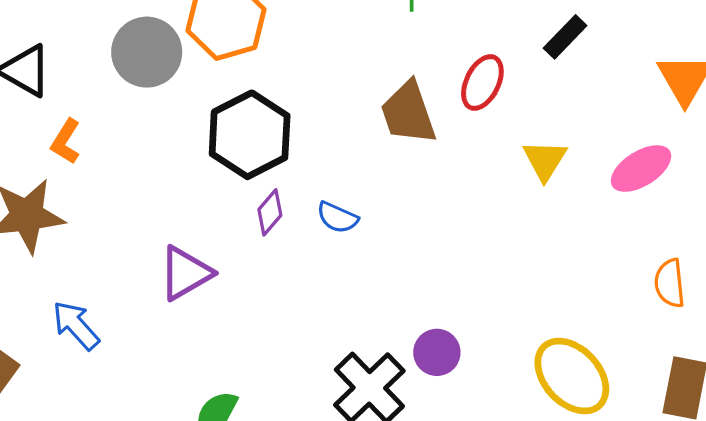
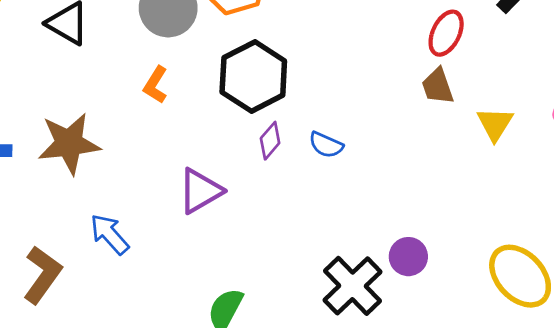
brown trapezoid: (408, 113) -> (438, 86), moved, size x0.7
orange L-shape: (66, 142) -> (156, 85), moved
yellow triangle: (545, 160) -> (495, 124), moved

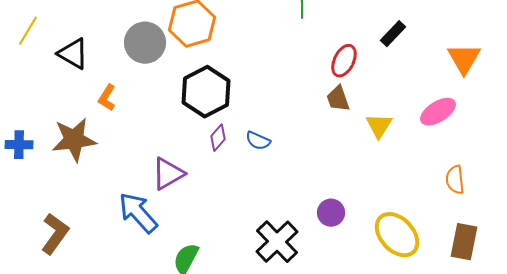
orange L-shape: (156, 85) -> (107, 98), moved
blue arrow: (109, 234) -> (138, 213), moved, size x1.4
purple circle: (408, 257) -> (331, 213), moved

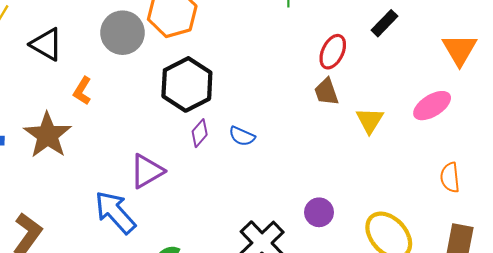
brown star: (74, 140) -> (47, 135), turned -30

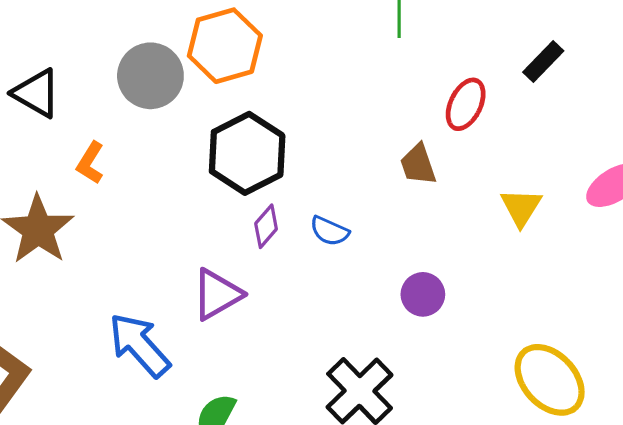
brown trapezoid: (326, 92) -> (418, 164), moved
purple triangle: (147, 171) -> (217, 294), moved
purple circle: (319, 212) -> (423, 294), moved

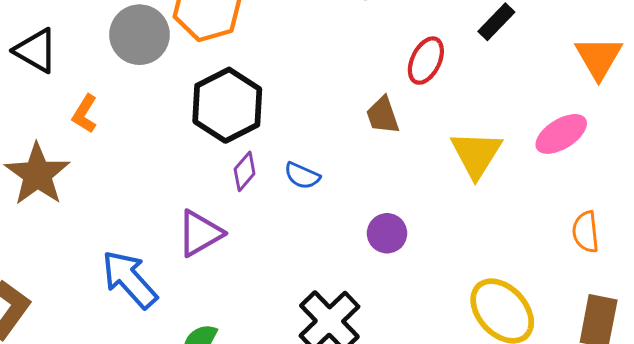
yellow triangle: (521, 207) -> (476, 154), size x1.4

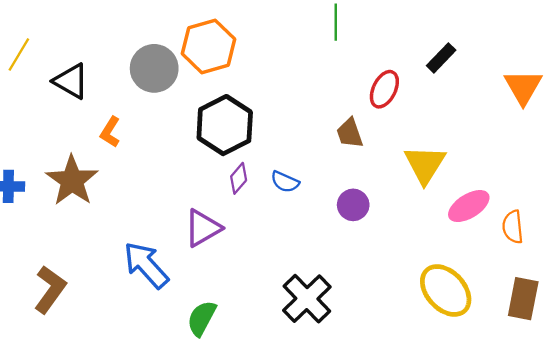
pink ellipse: (561, 134) -> (469, 206), moved
purple circle: (387, 233) -> (353, 205), moved

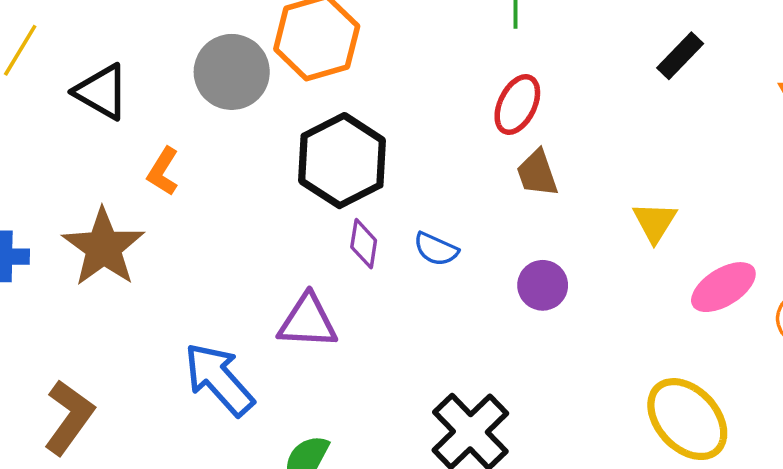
red ellipse: (384, 89) -> (517, 105), moved
yellow triangle: (425, 164) -> (655, 222), size x0.7
purple diamond: (239, 178) -> (364, 244), turned -32
purple triangle: (203, 228) -> (308, 321), turned 33

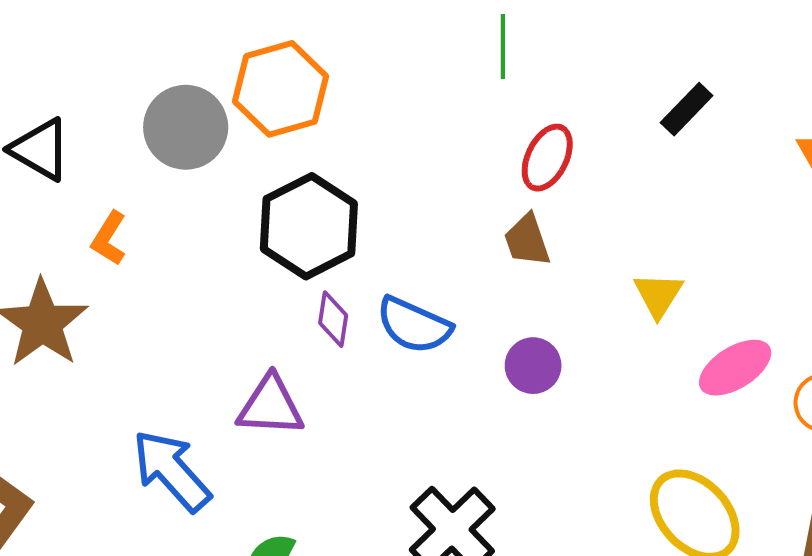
red ellipse: (517, 105) -> (547, 158), moved
blue semicircle: (436, 249) -> (414, 325), size x1.5

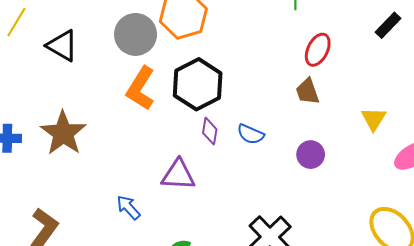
orange L-shape: (109, 238) -> (141, 88), moved, size x1.6
blue semicircle: (414, 325) -> (251, 134), size x0.7
blue arrow: (172, 471) -> (128, 207), size x0.6

